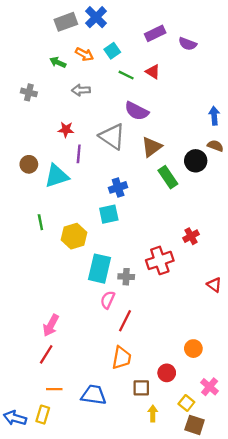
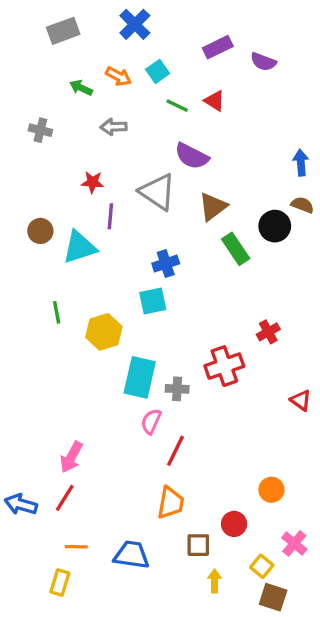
gray rectangle: (66, 22) -> (63, 31), moved
blue arrow: (15, 418) -> (21, 504), moved

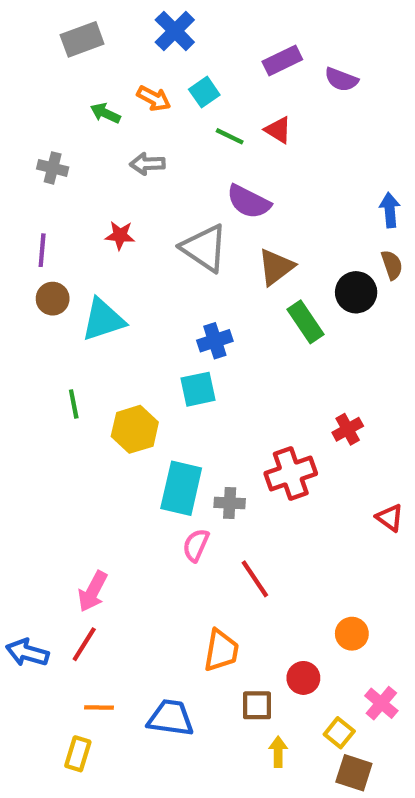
brown semicircle: (302, 205) -> (392, 265), turned 50
purple line: (110, 216) -> (42, 250), moved
red line: (175, 451) -> (255, 579), moved, turned -60

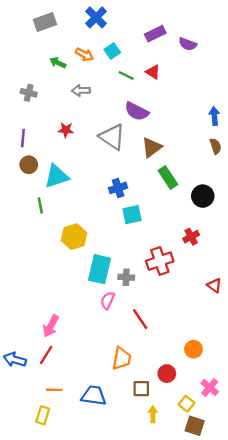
black circle: (356, 292) -> (203, 196), moved
cyan square: (198, 389) -> (132, 215), moved
green line: (74, 404) -> (40, 205), moved

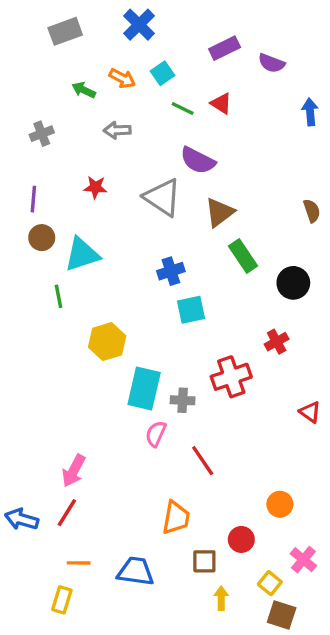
gray cross: (29, 93) -> (42, 134), turned -35
blue arrow: (214, 116) -> (310, 112), moved

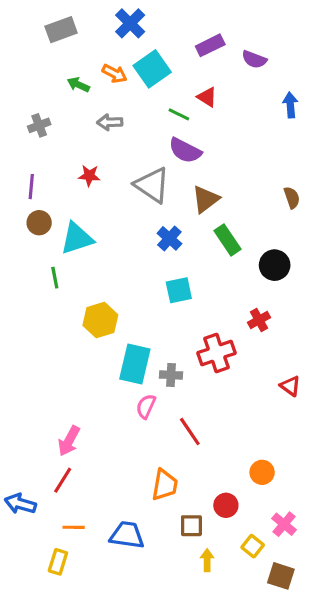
cyan square: (162, 73) -> (152, 69), size x1.6
green line: (183, 108) -> (179, 114), moved
blue cross: (171, 271) -> (169, 238), moved, turned -30
blue arrow: (22, 519) -> (20, 504), moved
brown square: (282, 615) -> (281, 576), moved

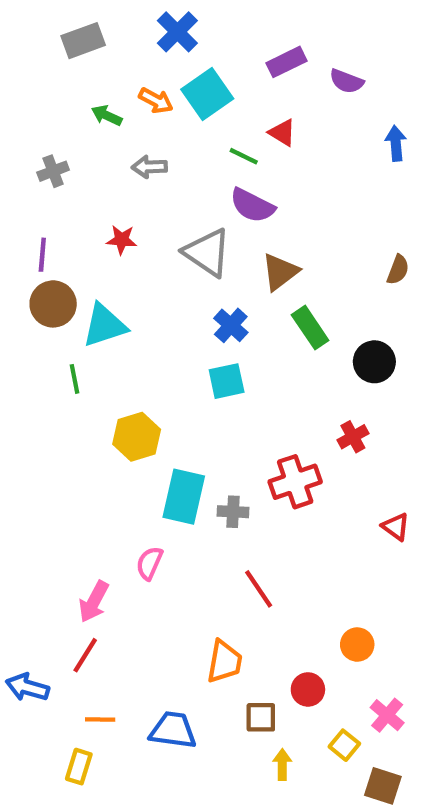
brown semicircle: (292, 198) -> (398, 270), turned 40
brown circle: (39, 223) -> (53, 304), size x1.4
cyan square: (179, 290) -> (227, 381), moved
pink semicircle: (146, 406) -> (149, 563), moved

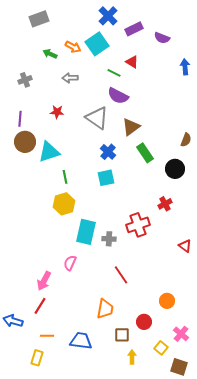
blue cross: (177, 32) -> (108, 16), moved
brown semicircle: (398, 270) -> (186, 140), moved
green line: (74, 379) -> (65, 177), moved

